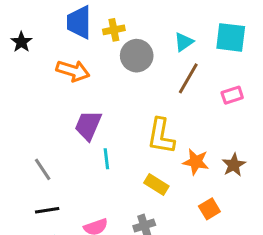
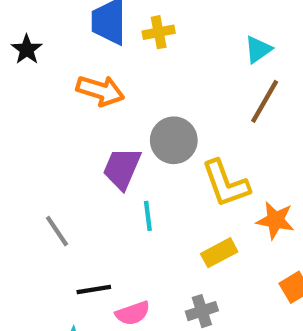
gray circle: (137, 56) -> (174, 140), moved
yellow L-shape: (161, 136) -> (226, 184), turned -30
yellow rectangle: (156, 185) -> (219, 253), turned -60
black line: (47, 210) -> (94, 289), moved

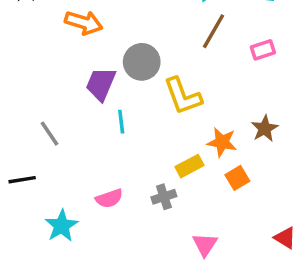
orange star: (275, 220) -> (222, 142), moved
yellow rectangle: (219, 253) -> (190, 166), moved
black line: (94, 289) -> (22, 180), moved

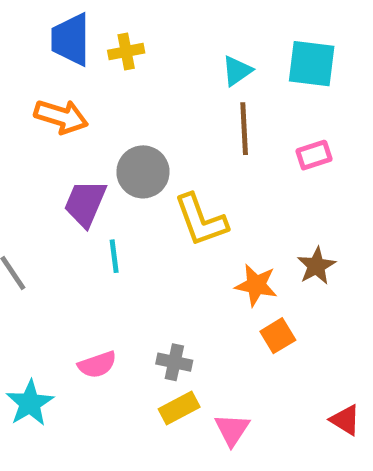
brown line: (213, 31) -> (244, 129), turned -33
yellow rectangle: (190, 166) -> (179, 408), moved
gray cross: (164, 197) -> (174, 362), turned 30

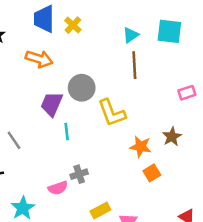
yellow cross: (126, 52) -> (73, 25), turned -36
pink rectangle: (314, 155) -> (187, 93), moved
gray cross: (174, 362) -> (79, 174), moved, turned -30

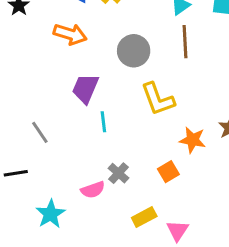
gray circle: (82, 88) -> (134, 51), moved
orange square: (152, 173) -> (168, 172), moved
gray cross: (79, 174) -> (119, 173), turned -30

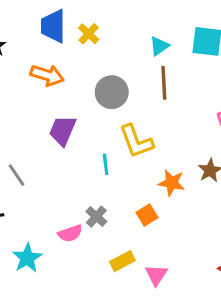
cyan line: (103, 122) -> (106, 164), moved

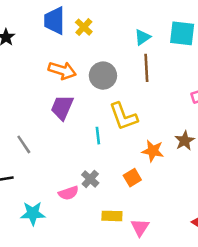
orange arrow: (47, 75) -> (62, 70), moved
cyan star: (27, 258) -> (33, 213), turned 30
yellow rectangle: (122, 261) -> (112, 216), turned 30

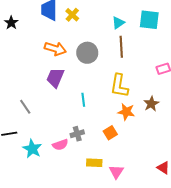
yellow L-shape: (123, 116) -> (119, 86), moved, turned 30
gray cross: (90, 179) -> (77, 134), turned 32
cyan star: (33, 213) -> (32, 149), moved, turned 30

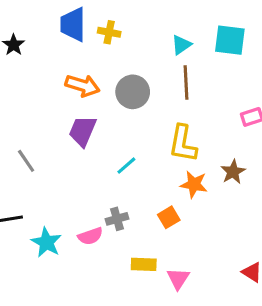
yellow cross: (72, 15) -> (109, 32), turned -32
cyan line: (83, 100) -> (126, 166), turned 56
gray line: (25, 107) -> (26, 161), moved

